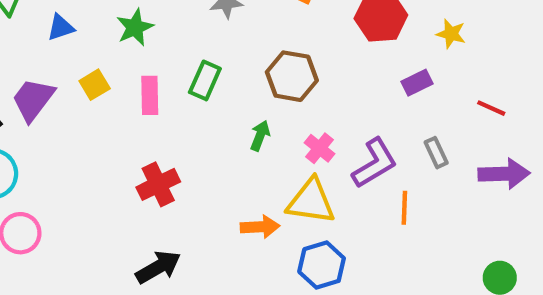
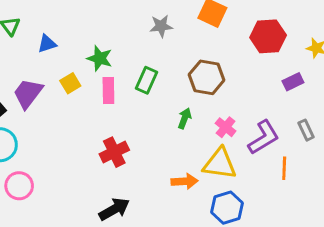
green star: (135, 27) -> (100, 58), moved, turned -30

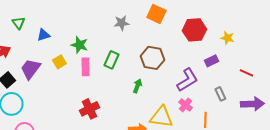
pink cross: (226, 127) -> (185, 105), moved
purple L-shape: (264, 137) -> (187, 80), moved

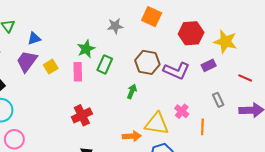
yellow star: (227, 38) -> (225, 42), size x1.6
green star: (79, 45) -> (86, 49), moved, turned 30
purple trapezoid: (30, 69) -> (27, 61), moved
purple L-shape: (187, 80) -> (176, 71), moved, turned 55

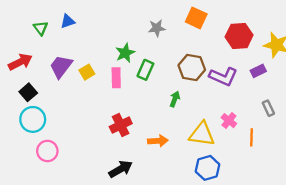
blue triangle: (34, 38) -> (68, 21), moved
orange arrow: (132, 136) -> (158, 141), moved

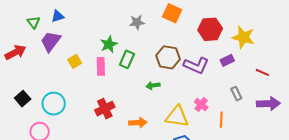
purple trapezoid: (61, 66) -> (51, 41), moved
black square: (28, 92) -> (23, 99), moved
green arrow: (175, 99) -> (153, 85), turned -120
cyan circle: (33, 119) -> (54, 104), moved

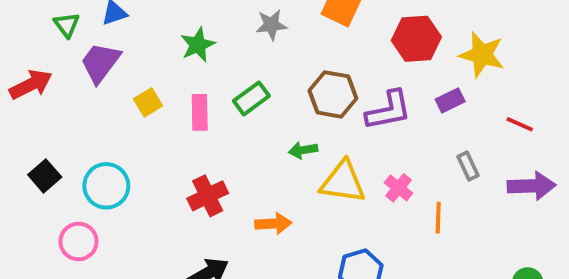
green star: (109, 44) -> (198, 45), moved
green rectangle: (127, 59) -> (251, 98), turned 30
purple L-shape: (196, 65) -> (389, 110), turned -35
yellow triangle: (177, 117) -> (343, 182), moved

